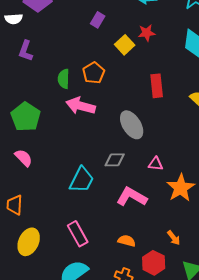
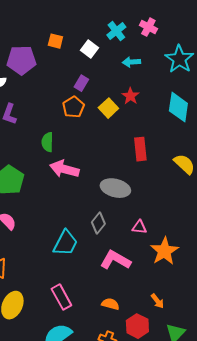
red star: (147, 33) -> (130, 96), turned -30
orange pentagon: (94, 73) -> (73, 107), moved
gray ellipse: (132, 125) -> (115, 188), turned -44
gray diamond: (115, 160) -> (98, 223), turned -50

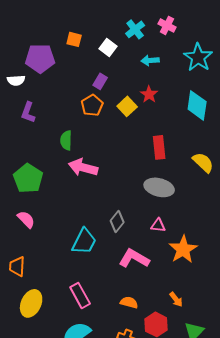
gray ellipse: (115, 188) -> (159, 187), moved

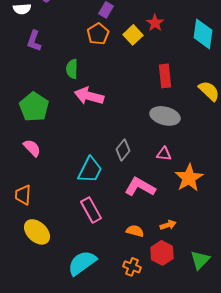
pink rectangle: (80, 295) -> (91, 210), moved
orange arrow: (176, 299) -> (168, 225), moved, turned -70
yellow ellipse: (31, 303) -> (37, 232), turned -72

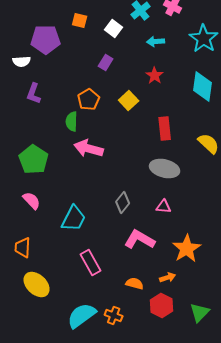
orange pentagon: (98, 34) -> (89, 100), moved
yellow square: (133, 35) -> (129, 100), moved
cyan trapezoid: (90, 170) -> (74, 218), moved
orange star: (189, 178) -> (187, 248), moved
orange cross: (132, 267) -> (114, 316), moved

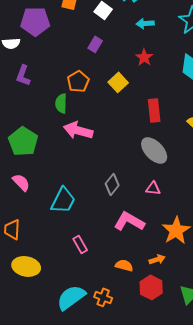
gray ellipse: (165, 168) -> (154, 150), turned 32
pink rectangle: (91, 262) -> (80, 244), size x0.7
yellow ellipse: (37, 284) -> (26, 266), turned -32

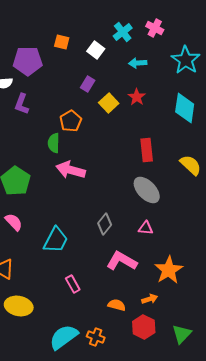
purple L-shape: (23, 75) -> (22, 104), moved
yellow square: (118, 82) -> (109, 103), moved

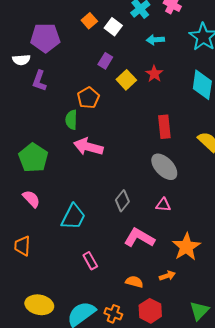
orange square: (62, 42) -> (89, 21), moved, turned 35
yellow ellipse: (19, 306) -> (39, 305), moved
red hexagon: (144, 327) -> (150, 311), moved

